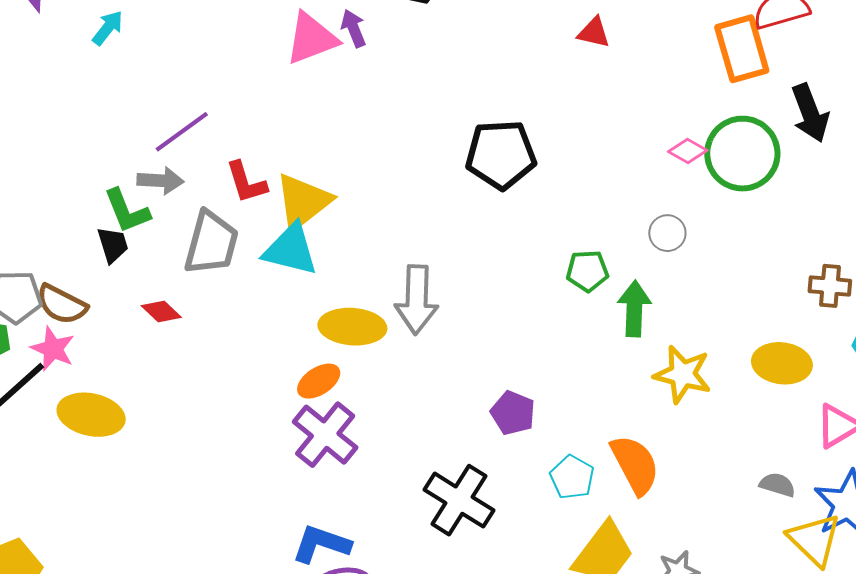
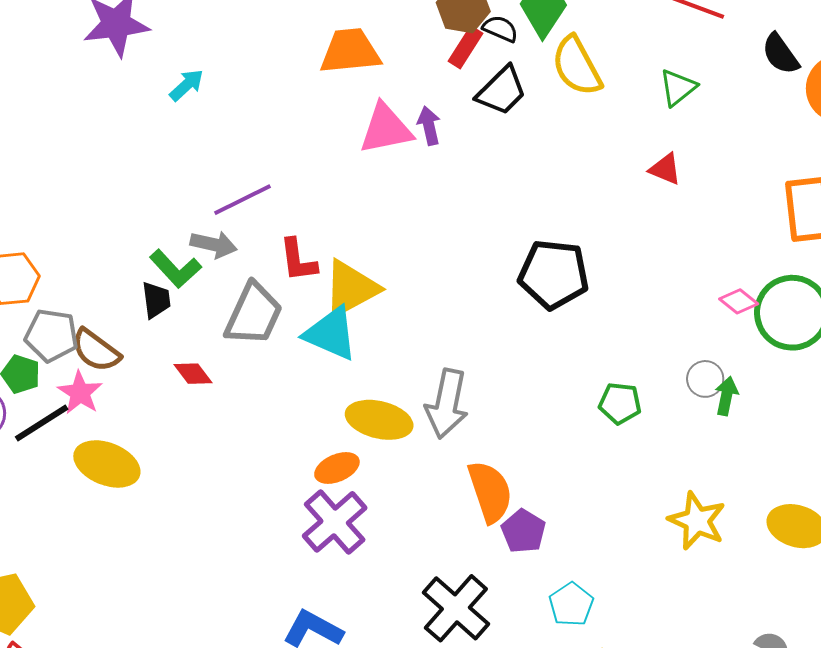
green L-shape: (127, 211) -> (175, 269), turned -30
green arrow: (634, 309) -> (726, 396), moved, size x0.7
orange semicircle: (635, 465) -> (490, 492), moved

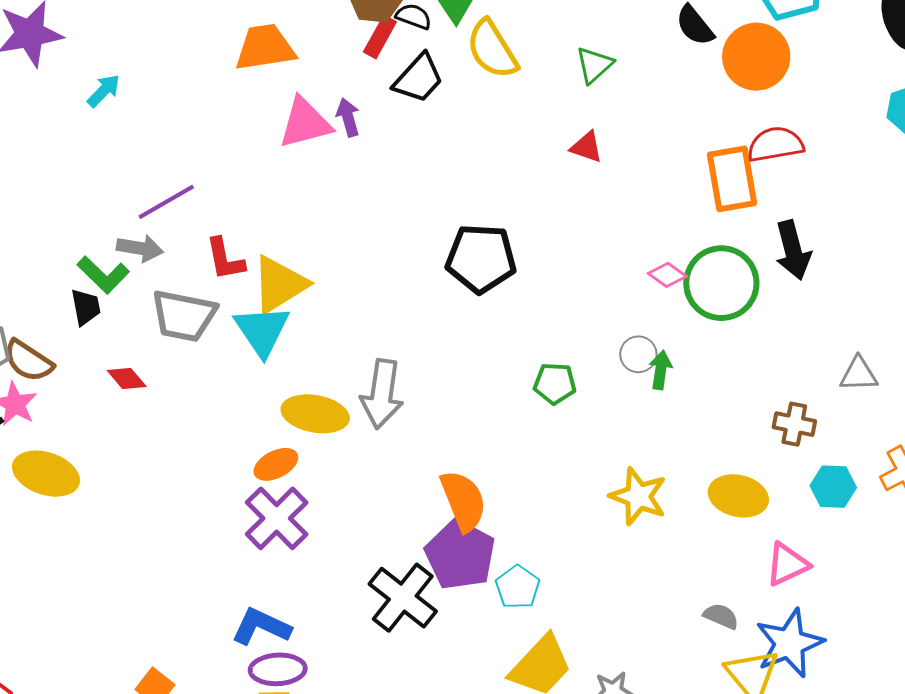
gray trapezoid: (254, 314) -> (184, 316), turned 80
cyan triangle: (331, 334) -> (262, 331), turned 36
orange semicircle: (490, 492) -> (463, 501), moved
purple pentagon: (523, 531) -> (460, 555), moved, size x1.6

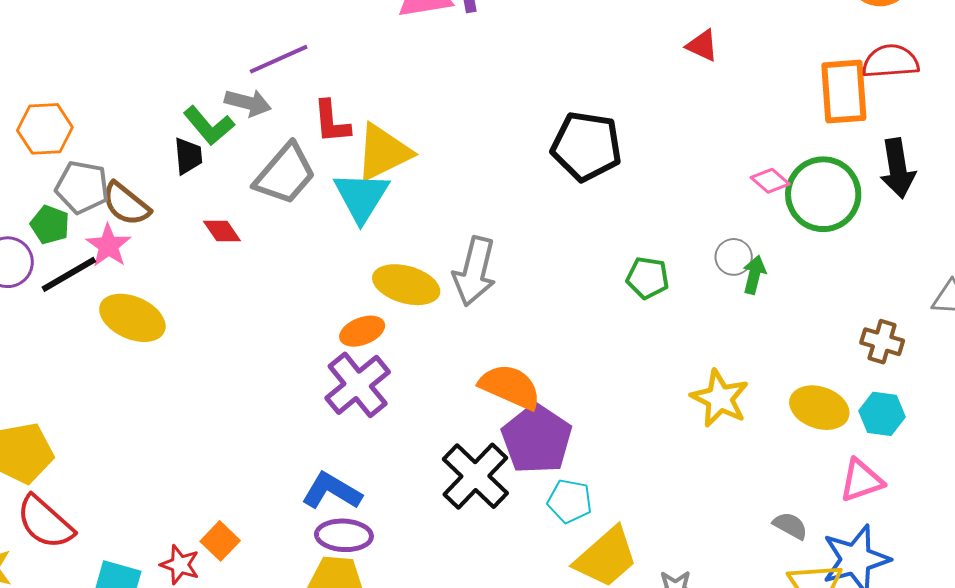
gray trapezoid: (184, 316) -> (285, 174), turned -66
cyan hexagon: (833, 487) -> (882, 414), moved
orange semicircle: (463, 501) -> (510, 387), moved, turned -50
cyan pentagon: (518, 587) -> (570, 501), moved, turned -30

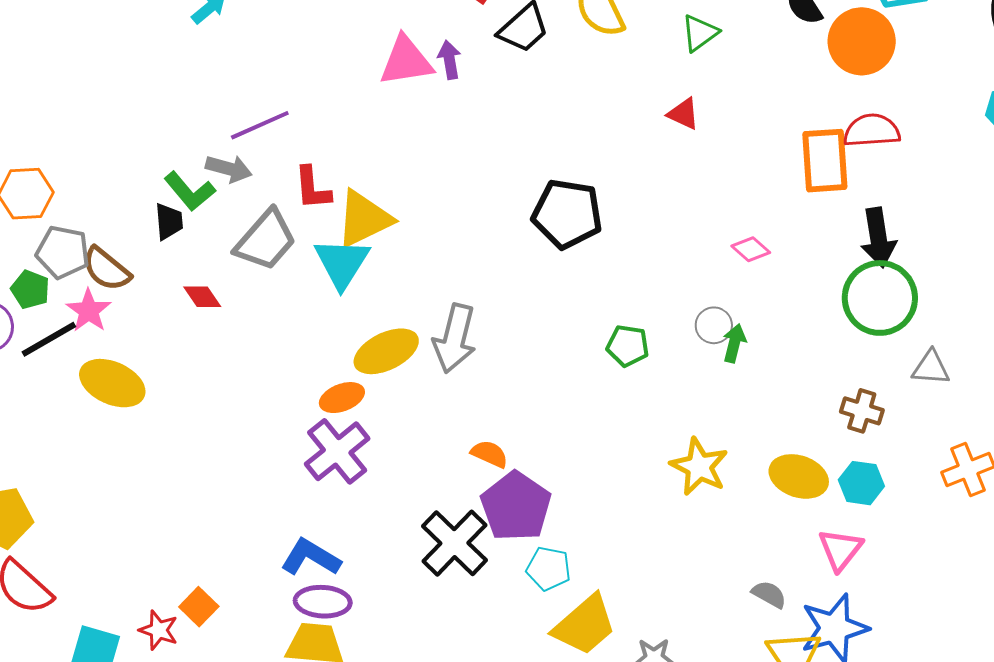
green circle: (823, 194) -> (880, 298), moved
yellow ellipse: (406, 285) -> (386, 351), turned -42
orange semicircle: (510, 387) -> (489, 454), size x0.6
pink triangle: (861, 480) -> (840, 549), turned -33

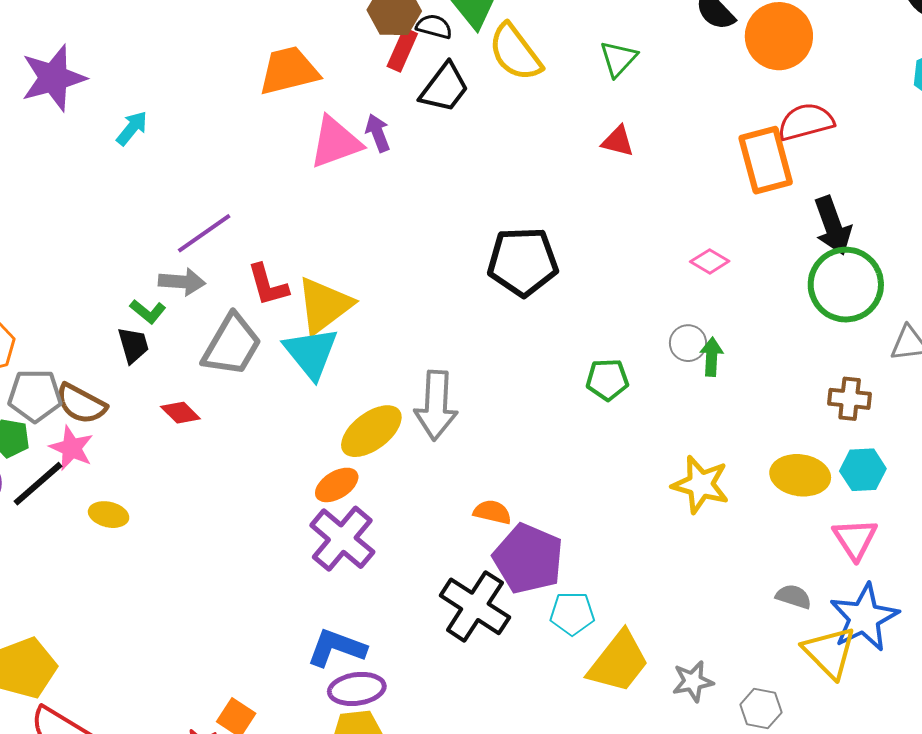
green L-shape: (190, 191) -> (148, 311), size x0.7
yellow ellipse: (112, 383) -> (109, 515), size x0.6

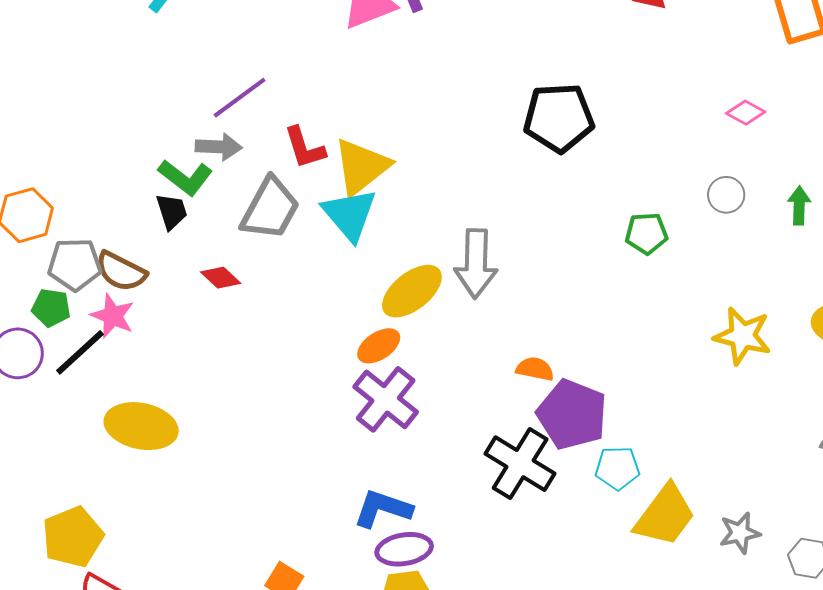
green L-shape: (148, 311) -> (185, 177), size x1.5
green arrow: (712, 357) -> (799, 206), moved
yellow ellipse: (109, 515) -> (141, 426), moved, size x1.8

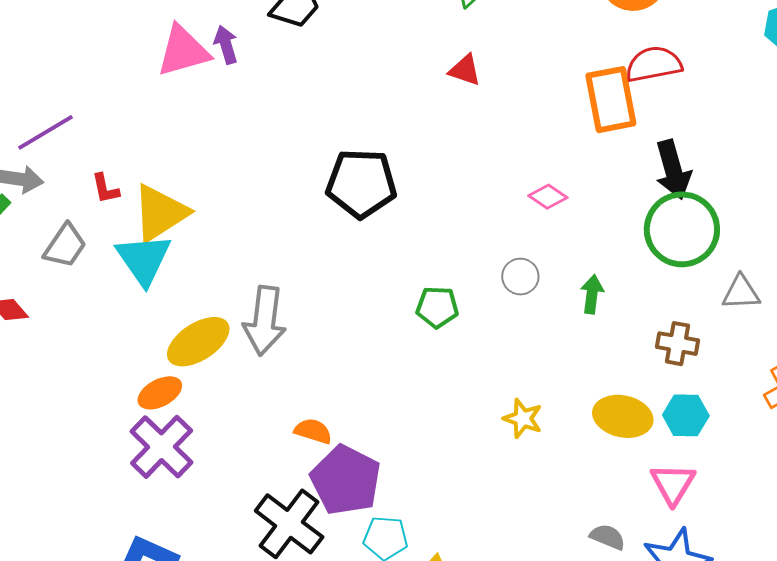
red L-shape: (305, 148) -> (105, 188), size x0.7
gray trapezoid: (270, 209) -> (65, 246), size x0.7
yellow star: (742, 336) -> (523, 418), size x0.7

